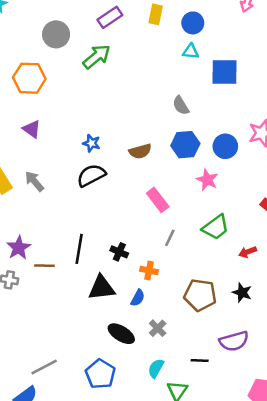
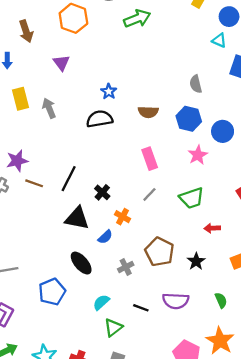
gray cross: (158, 328) -> (126, 267), moved

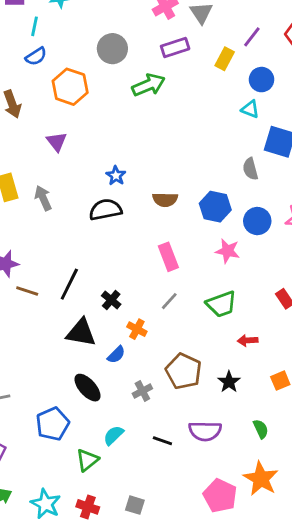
gray semicircle: (196, 84) -> (250, 169), moved
pink star: (198, 155) -> (227, 251), turned -30
green triangle: (113, 327) -> (87, 460), moved

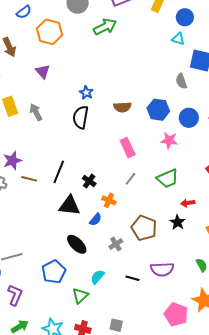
black semicircle: (105, 210) -> (81, 117), turned -65
black star: (229, 382) -> (177, 222), moved

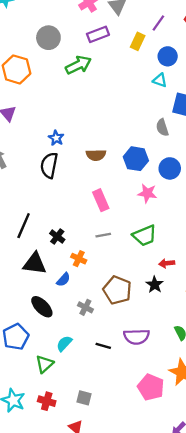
gray line: (130, 179) -> (103, 235), turned 40
gray cross: (116, 244) -> (85, 307), turned -32

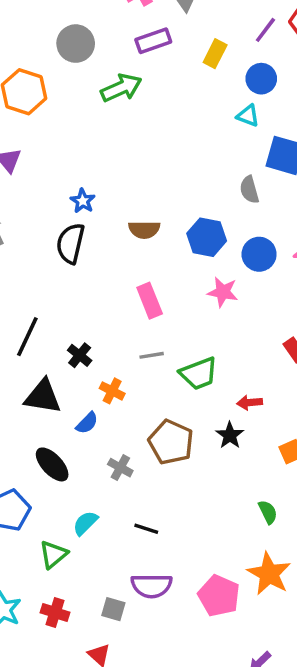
purple line: (158, 23) -> (265, 30), moved
green trapezoid: (145, 236) -> (199, 373), moved
purple semicircle: (137, 337) -> (152, 586), moved

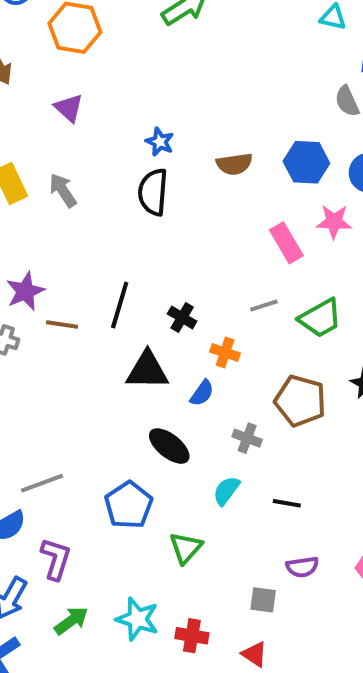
pink rectangle: (150, 301) -> (286, 243), moved
cyan semicircle: (85, 523) -> (226, 491), moved
purple semicircle: (152, 586) -> (302, 567), size x0.7
red cross: (55, 613) -> (192, 636), moved

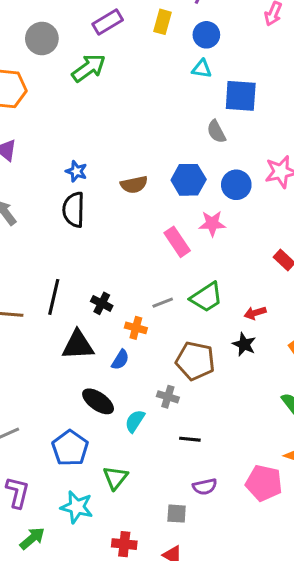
gray line: (264, 305) -> (163, 303), moved
gray cross: (247, 438) -> (168, 397), moved
cyan semicircle: (226, 491) -> (135, 421), moved
cyan star: (137, 619) -> (77, 507), moved

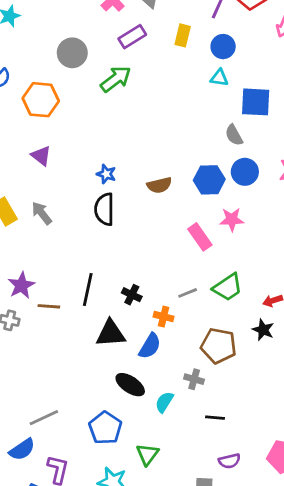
blue circle: (236, 185) -> (245, 172), moved
blue semicircle: (120, 360) -> (150, 346), size x1.4

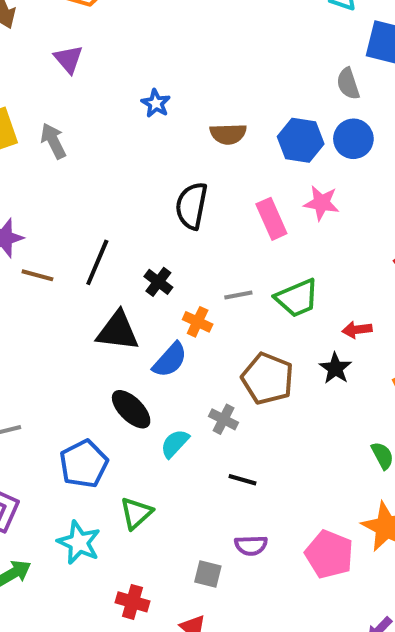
black semicircle: (104, 209) -> (191, 206), moved

